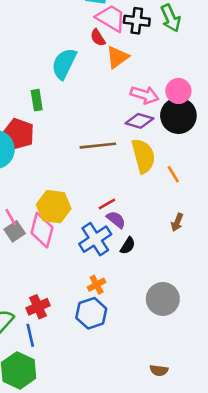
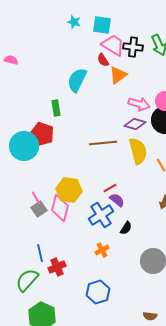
black semicircle: (128, 246) -> (126, 228), moved
blue hexagon: (91, 313) -> (98, 292), moved
blue line: (30, 335) -> (40, 253), moved

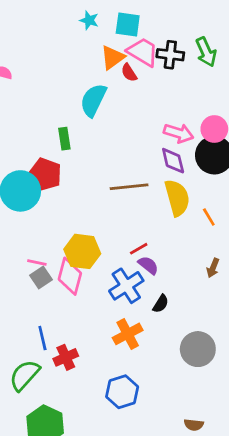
orange triangle: (118, 75) -> (113, 57), moved
purple diamond: (135, 124) -> (173, 161), turned 60
pink line: (36, 198) -> (37, 262), turned -48
orange cross: (102, 250) -> (128, 334), size x1.5

